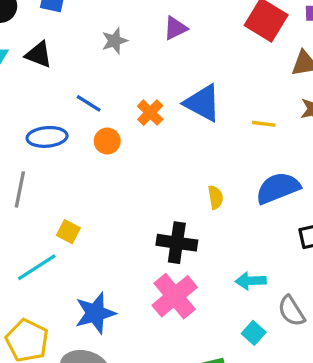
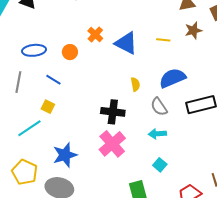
blue line: (89, 103) -> (53, 80), moved
blue triangle: (203, 103) -> (126, 43), moved
gray semicircle: (291, 311) -> (159, 107), moved

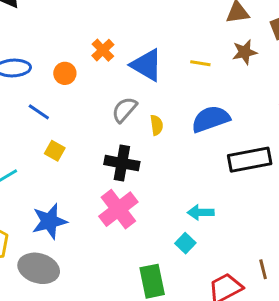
yellow square: (48, 107) -> (55, 151), moved
gray semicircle: (159, 107) -> (124, 110), moved, turned 72
cyan arrow: (157, 134) -> (201, 212), moved

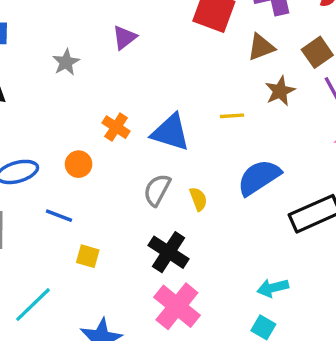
black cross: (122, 163) -> (169, 252), turned 36

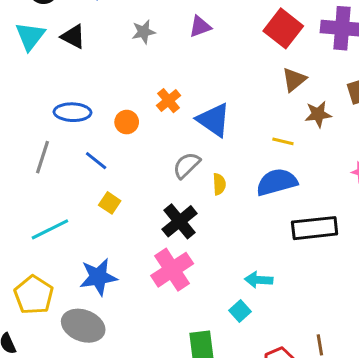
brown triangle: (261, 47) -> (294, 80), moved, turned -36
yellow line: (232, 116) -> (283, 141), moved

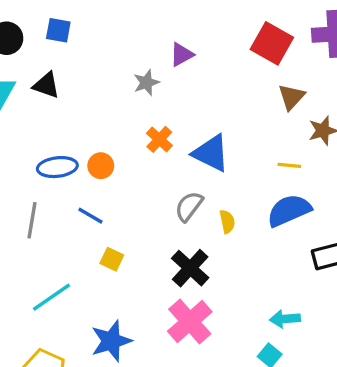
gray star: (144, 32) -> (146, 83), moved
orange circle: (127, 122) -> (101, 166), moved

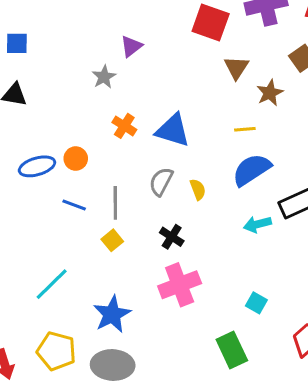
gray line: (32, 220) -> (115, 203), moved
yellow square: (112, 259) -> (112, 240), moved, turned 35
black cross: (190, 268) -> (172, 237), size x0.7
cyan arrow: (285, 319) -> (257, 224), moved
pink cross: (190, 321) -> (180, 285), turned 30

